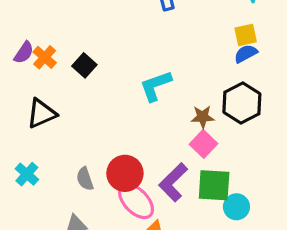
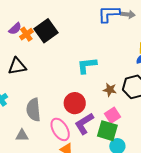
black square: (84, 65) -> (46, 31), moved, size x1.6
pink square: (203, 144) -> (112, 115), moved
red circle: (125, 173) -> (75, 103), moved
gray semicircle: (85, 179) -> (33, 110), size x1.6

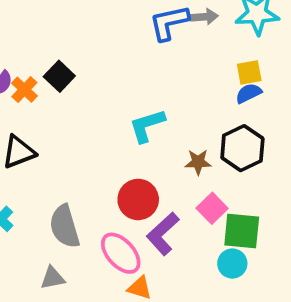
black square: (46, 31) -> (59, 76), size x0.7
green square: (107, 131) -> (242, 231), moved

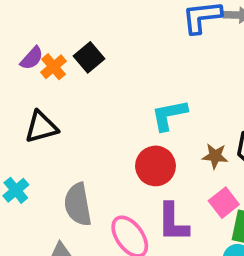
red circle: (138, 199) -> (155, 166), moved
purple L-shape: (163, 234) -> (173, 222), turned -54

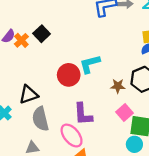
black triangle: (41, 127) -> (28, 95), moved
red circle: (155, 166) -> (69, 75), moved
purple L-shape: (173, 222) -> (83, 114), moved

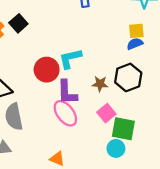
purple L-shape: (83, 114) -> (67, 92), moved
pink ellipse: (72, 136) -> (65, 113), moved

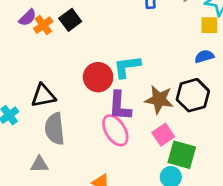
yellow square: (136, 31) -> (209, 25), moved
brown star: (100, 84) -> (159, 100), size x1.5

